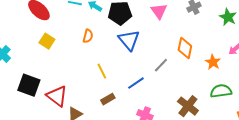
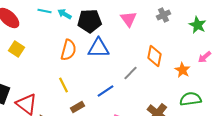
orange semicircle: (88, 36) -> (68, 50), moved, size x1.5
blue triangle: (129, 40) -> (98, 48), turned -50
yellow line: (102, 71) -> (64, 85), moved

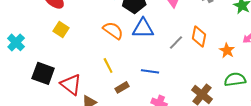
orange semicircle: (68, 50) -> (113, 30), turned -70
gray line: (130, 73) -> (176, 42), moved
blue line: (106, 91) -> (150, 71), turned 42

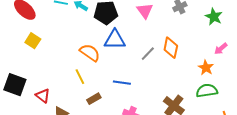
orange semicircle: (113, 30) -> (90, 53), moved
orange star: (227, 50) -> (206, 68), moved
red triangle: (71, 84) -> (43, 96), size x0.7

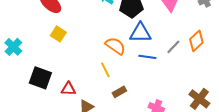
orange diamond: (171, 48) -> (196, 41), turned 35
blue line: (122, 83) -> (147, 57), moved
red triangle: (43, 96) -> (68, 89), turned -35

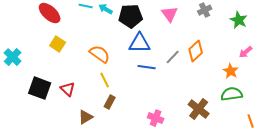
orange semicircle: (115, 46) -> (100, 54), moved
red triangle: (68, 89) -> (68, 89), moved, turned 42
brown rectangle: (119, 92) -> (110, 102), moved, turned -32

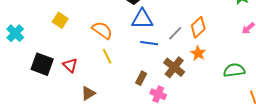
orange star: (231, 71) -> (198, 53), moved
brown rectangle: (110, 102) -> (141, 78), moved
brown cross: (199, 109) -> (174, 67), moved

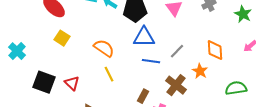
orange diamond: (198, 27) -> (215, 50), moved, turned -50

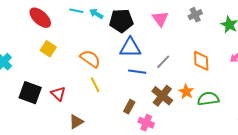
orange star: (200, 71) -> (186, 92), moved
green semicircle: (236, 88) -> (208, 99), moved

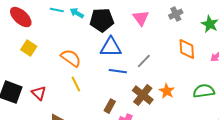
orange diamond: (201, 61) -> (187, 49), moved
green semicircle: (208, 99) -> (204, 91), moved

